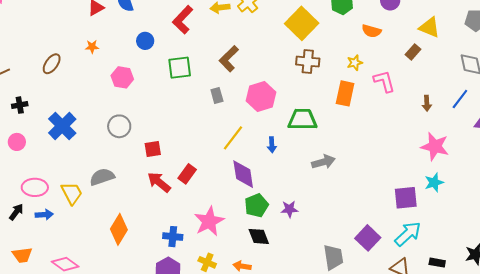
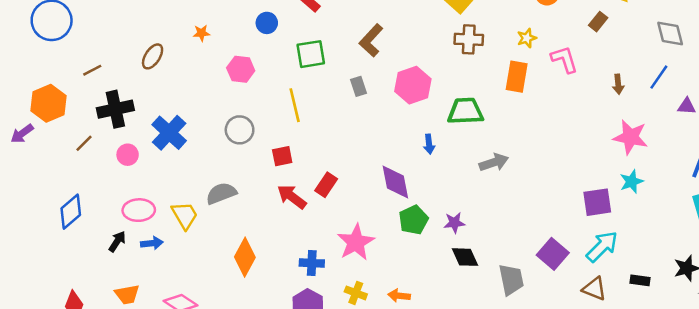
black cross: (20, 105) -> (115, 109), size x1.8
yellow line: (233, 138) -> (295, 105), moved, turned -48
pink circle: (17, 142) -> (128, 155), moved
black diamond: (259, 236) -> (465, 257), moved

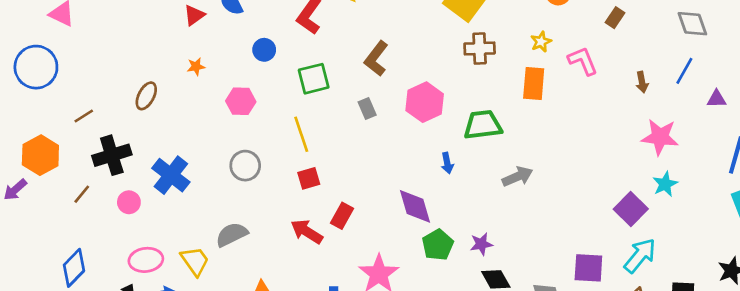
red square: (282, 156) -> (309, 178), moved
purple square: (597, 202) -> (631, 209), turned -32
purple square: (553, 254) -> (588, 268), turned -32

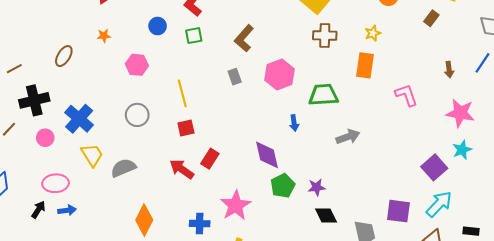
pink L-shape: (583, 61) -> (406, 95), moved
green square: (314, 79) -> (194, 36), moved, size x0.7
yellow trapezoid: (195, 261) -> (92, 155), moved

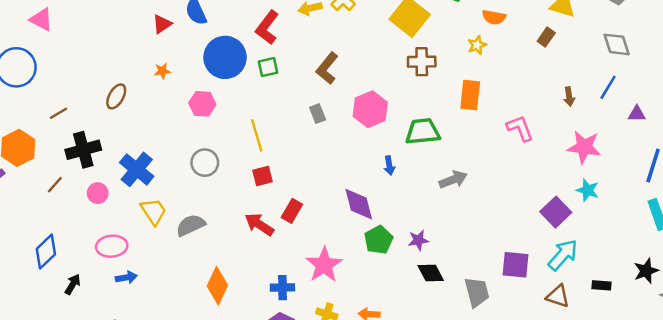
blue circle: (158, 26) -> (225, 57), size x2.0
yellow star: (373, 33) -> (477, 45), moved
cyan star: (462, 150) -> (588, 190), turned -30
black arrow: (38, 210) -> (73, 284), moved

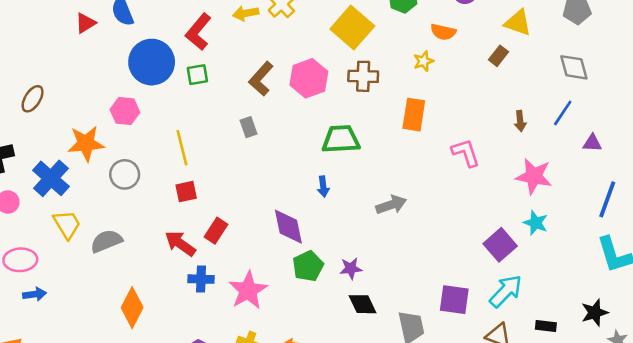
orange star: (162, 71) -> (86, 143), moved, size x2.0
pink hexagon: (370, 109) -> (309, 78), moved
green trapezoid: (423, 131) -> (341, 139), moved
blue cross: (282, 288) -> (201, 279), moved

